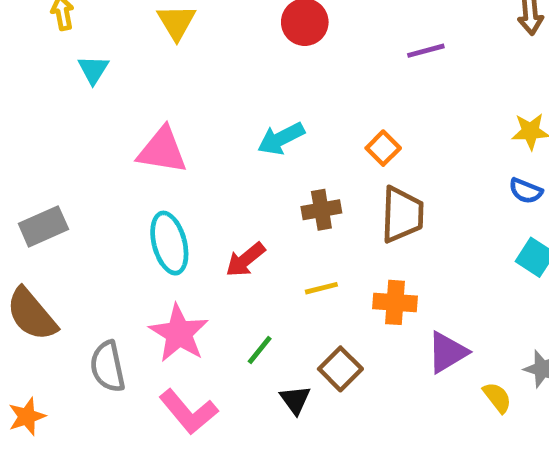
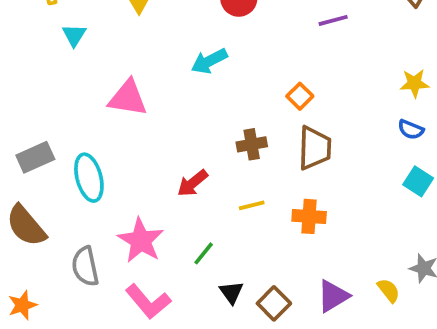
cyan arrow: (281, 139) -> (209, 61), moved
cyan ellipse: (169, 243) -> (89, 178), moved
purple triangle: (447, 352) -> (333, 296), moved
brown square: (340, 369) -> (274, 303), moved

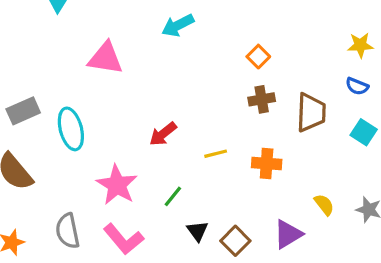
brown cross: (252, 144) -> (262, 99), moved
brown trapezoid: (315, 148) -> (311, 113), moved
gray semicircle: (85, 266) -> (68, 231), moved
yellow semicircle: (389, 290) -> (324, 205), moved

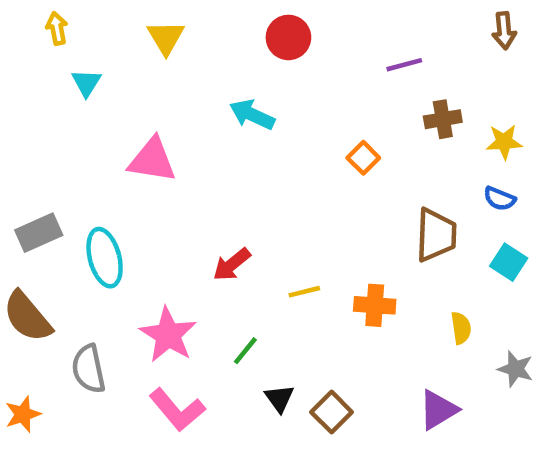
cyan arrow: (178, 25) -> (252, 115), turned 52
brown cross: (262, 99) -> (443, 119), moved
yellow semicircle: (324, 205) -> (461, 328), moved, turned 30
gray semicircle: (68, 231) -> (89, 369), moved
purple triangle: (288, 234) -> (438, 410), moved

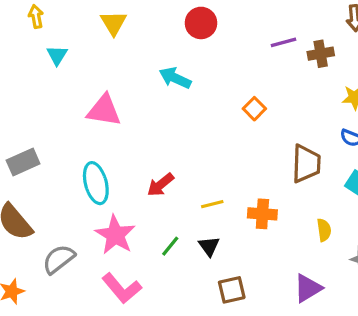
brown cross: (443, 119) -> (321, 54), moved
cyan ellipse: (105, 258) -> (96, 183), moved
gray semicircle: (89, 369) -> (59, 259), turned 64
black triangle: (279, 398) -> (209, 246), moved
brown square: (332, 412) -> (232, 290), turned 32

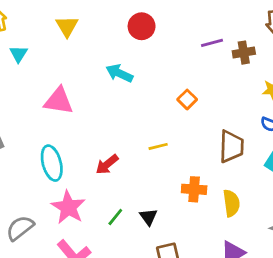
yellow line: (212, 204) -> (158, 146), moved
yellow semicircle: (324, 230) -> (231, 203), moved, size x1.4

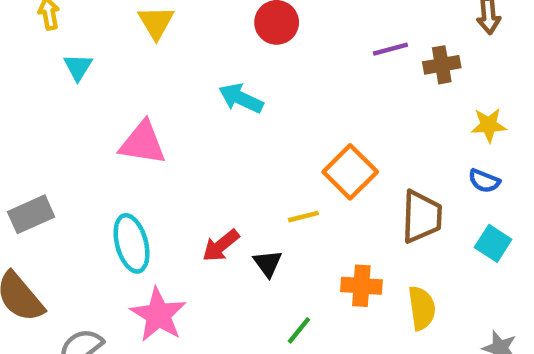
orange square: (187, 99) -> (350, 172), moved, size x1.6
green line: (115, 217) -> (299, 330), moved
black triangle: (148, 217) -> (268, 263), moved

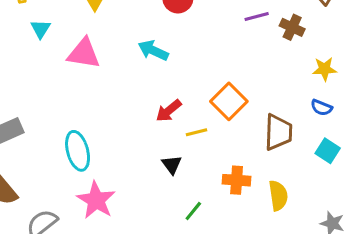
brown cross: (442, 65) -> (292, 27), turned 35
pink triangle: (143, 143) -> (84, 54), moved
red arrow: (221, 246) -> (169, 111), moved

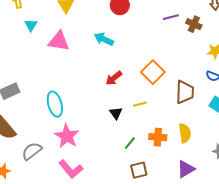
yellow line: (196, 132) -> (140, 104), moved
orange cross: (237, 180) -> (158, 137), moved

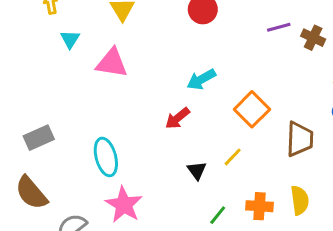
cyan arrow: (104, 39) -> (201, 79), moved, turned -54
red arrow: (114, 78) -> (177, 118), moved
yellow line: (140, 104) -> (233, 157), turned -32

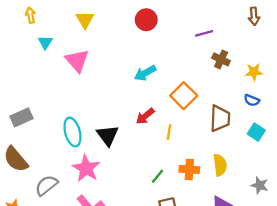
brown cross: (313, 38) -> (221, 59), moved
pink triangle: (112, 63) -> (77, 61), turned 40
red arrow: (177, 118) -> (145, 116), moved
yellow line: (233, 157) -> (169, 132), turned -35
black triangle: (197, 170) -> (108, 135), moved, size x1.5

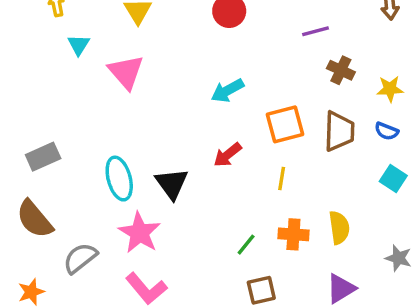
orange square: (184, 96) -> (285, 124), turned 30
brown trapezoid: (220, 118) -> (339, 131), moved
yellow line: (169, 132) -> (282, 179), moved

